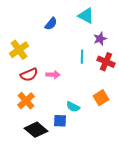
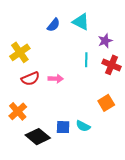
cyan triangle: (86, 16) -> (81, 22), moved
orange cross: (26, 101) -> (18, 111), moved
cyan semicircle: (73, 107) -> (83, 126), moved

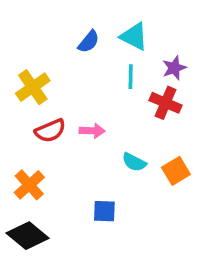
cyan line: (86, 60) -> (131, 77), moved
red cross: (111, 65) -> (166, 103), moved
cyan semicircle: (83, 126) -> (134, 162), moved
black diamond: (38, 137) -> (28, 236), moved

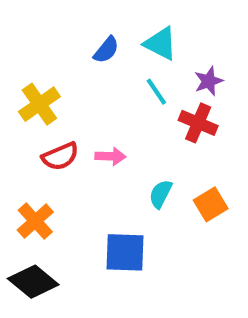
cyan line: (131, 77) -> (156, 92), turned -35
cyan semicircle: (134, 162) -> (161, 194), turned 90
blue square: (104, 211) -> (125, 252), size x1.5

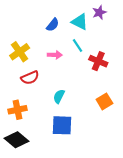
purple star: (209, 81) -> (99, 12), moved
pink arrow: (110, 156) -> (55, 55), moved
cyan semicircle: (161, 194) -> (59, 96), moved
orange cross: (35, 221) -> (17, 110), turned 30

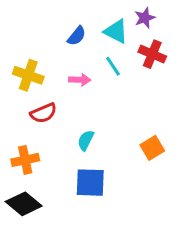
yellow cross: (20, 52) -> (28, 75), turned -36
red cross: (98, 61) -> (152, 54), moved

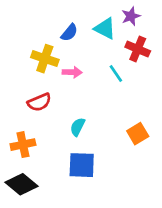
cyan line: (113, 66) -> (116, 74), moved
yellow cross: (28, 75) -> (45, 59), moved

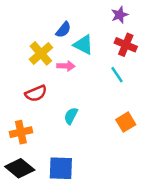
cyan triangle: (105, 28) -> (83, 45), moved
yellow cross: (45, 59) -> (41, 53), turned 30
cyan line: (116, 74) -> (117, 75), moved
blue square: (82, 165) -> (61, 168), moved

